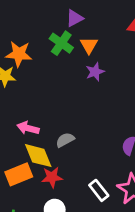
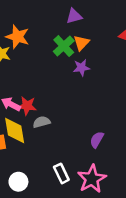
green cross: (61, 43) -> (64, 46), moved
red star: (52, 177) -> (27, 106), moved

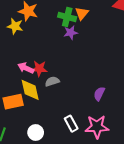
green cross: (64, 46) -> (67, 17), turned -30
purple star: (81, 68) -> (71, 33), moved
pink star: (92, 179) -> (97, 127), turned 30

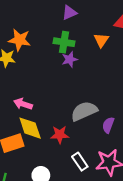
orange triangle: (82, 13) -> (101, 40), moved
red star: (39, 69) -> (60, 135), moved
gray semicircle: (52, 81) -> (84, 111), moved, size x1.6

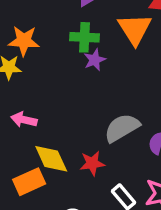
orange triangle: (101, 40) -> (135, 29), size x1.6
pink arrow: (23, 104) -> (24, 120), moved

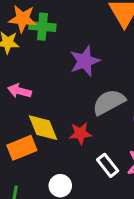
green cross: (84, 37) -> (42, 27), moved
purple star: (95, 60) -> (85, 61), moved, size x1.5

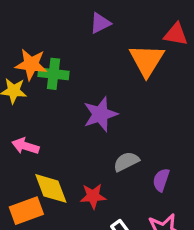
gray semicircle: (109, 102) -> (126, 162), size x0.7

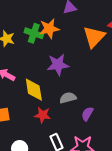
orange star: (31, 64) -> (49, 29), moved, turned -30
yellow diamond: (51, 188) -> (34, 90), moved

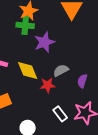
green cross: (34, 33) -> (25, 25), moved
red star: (43, 115) -> (48, 85), moved

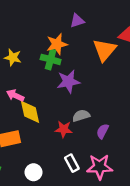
yellow diamond: (28, 70) -> (30, 112), moved

